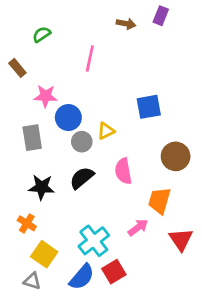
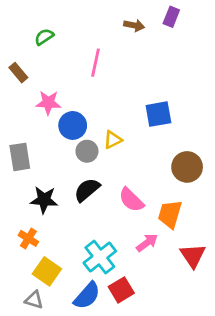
gray rectangle: (32, 138) -> (20, 157), moved
pink semicircle: (123, 171) -> (131, 200), moved, turned -35

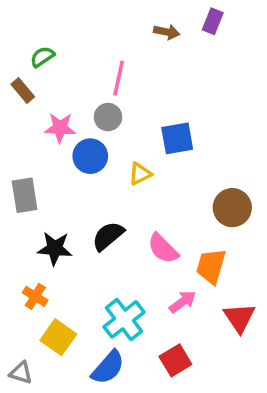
green semicircle: (44, 37) -> (42, 57), moved
blue square: (158, 114) -> (177, 138), moved
gray circle: (87, 151) -> (108, 117), moved
red square: (121, 290) -> (175, 360), moved
gray triangle: (34, 300) -> (21, 373), moved

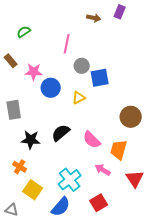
brown rectangle: (23, 90) -> (11, 61), moved
gray circle: (108, 117) -> (82, 66), moved
pink arrow: (183, 302) -> (103, 170), turned -112

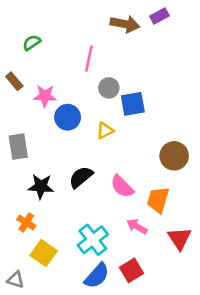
purple rectangle: (120, 12) -> (159, 16), turned 40
brown arrow: (94, 18) -> (125, 24), size x1.5
blue semicircle: (61, 207) -> (97, 276), moved

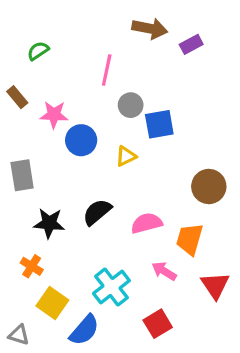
purple rectangle: (159, 16) -> (191, 44), moved
pink semicircle: (122, 186) -> (147, 223), turned 120
blue semicircle: (97, 276) -> (84, 330), moved

